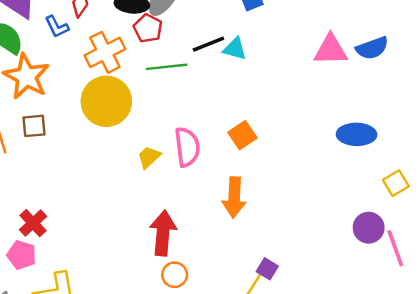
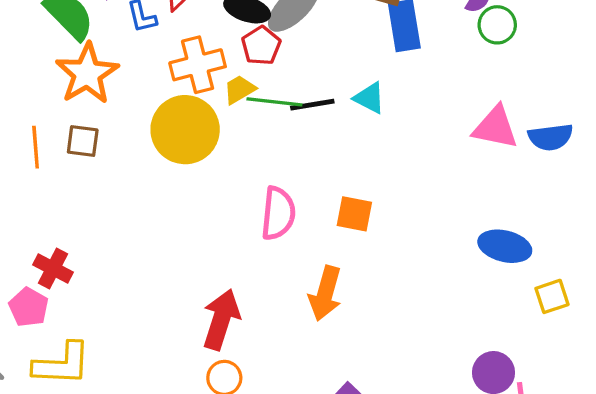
black line: (208, 44) -> (312, 105), moved
orange square: (242, 135) -> (354, 214), turned 32
yellow trapezoid: (149, 157) -> (239, 90), moved
yellow square: (396, 183) -> (552, 296), moved
red cross: (33, 223) -> (53, 269), turned -32

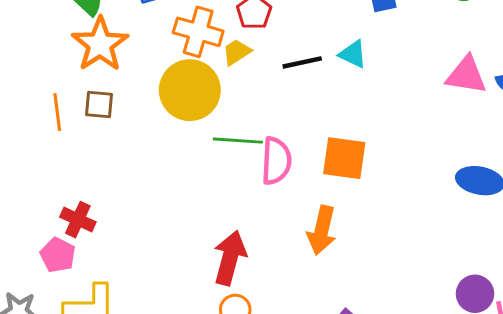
orange cross: (198, 65) -> (198, 32), turned 33
green line: (274, 102) -> (238, 141), moved
orange square: (354, 214) -> (344, 158), size x1.4

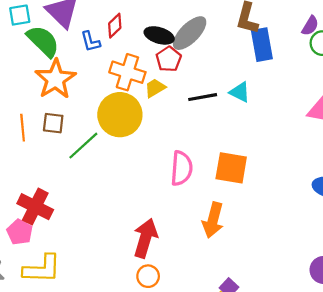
green line: (238, 141) -> (83, 146), moved, turned -48
red cross: (78, 220) -> (35, 207), size x1.4

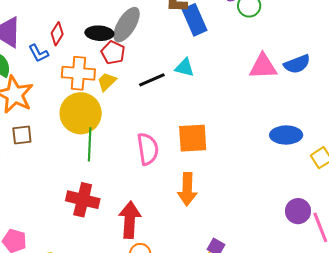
green line: (83, 146) -> (90, 144), moved, turned -32
red cross: (35, 207) -> (83, 200), moved

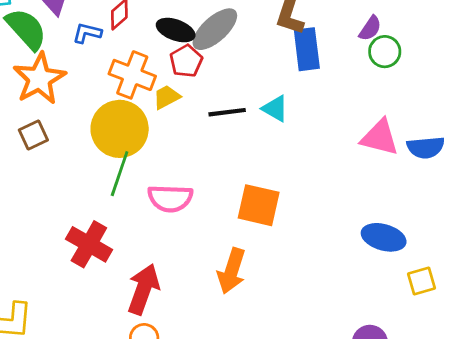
blue L-shape: (38, 53) -> (87, 33), turned 115
brown square: (22, 135) -> (33, 135), turned -35
pink semicircle: (148, 149) -> (170, 198), moved, turned 84

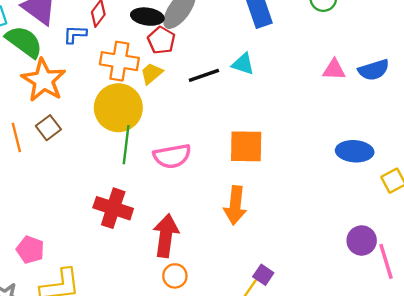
pink triangle: (380, 137) -> (334, 70), size x0.7

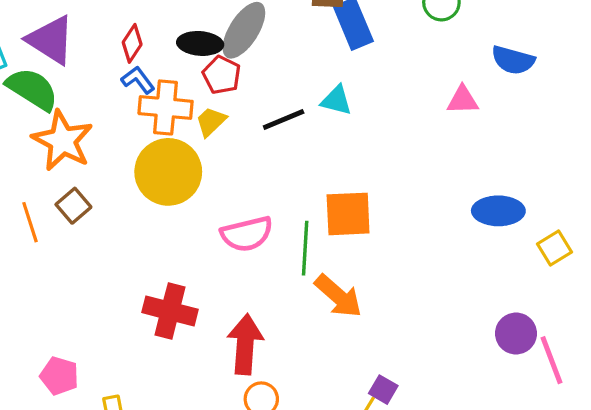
blue L-shape: (75, 34) -> (138, 80), moved, turned 55
blue semicircle: (374, 70) -> (513, 60), moved, turned 36
green line: (126, 145) -> (305, 248), moved
orange arrow: (235, 205) -> (338, 296), turned -51

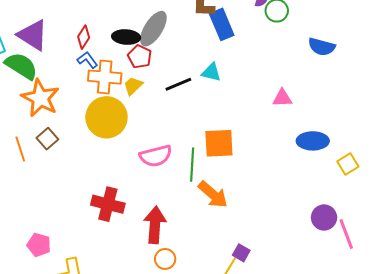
pink triangle: (463, 100) -> (282, 98), moved

